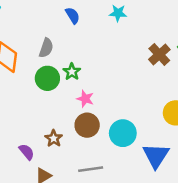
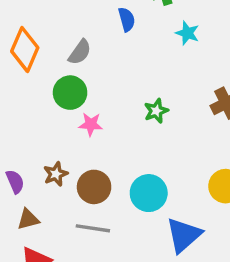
green star: (72, 72) -> (156, 111), moved
pink star: (85, 99) -> (91, 124), moved, turned -30
brown circle: (87, 125) -> (94, 187), moved

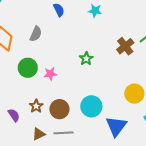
green circle: (70, 93) -> (28, 68), moved
brown triangle: (28, 219) -> (39, 134), moved

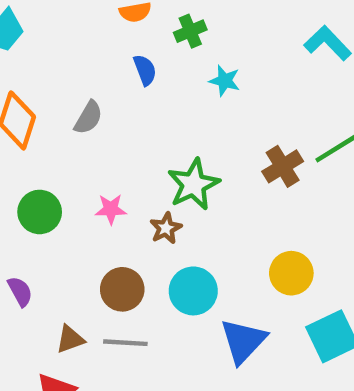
green star: (86, 59) -> (193, 184), size x1.6
green circle: (28, 68) -> (40, 212), moved
brown star: (36, 106) -> (166, 228), moved

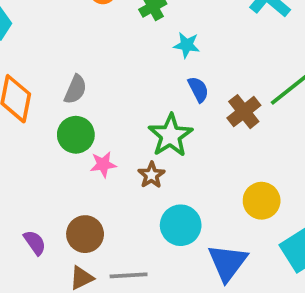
blue semicircle: (145, 70) -> (198, 89), moved
green circle: (40, 212) -> (76, 135), moved
brown circle: (122, 289) -> (85, 234), moved

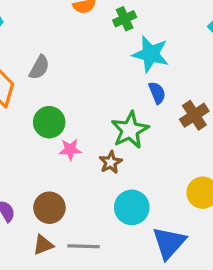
cyan star: (187, 45) -> (151, 54), size x1.6
gray semicircle: (75, 89) -> (39, 67), moved

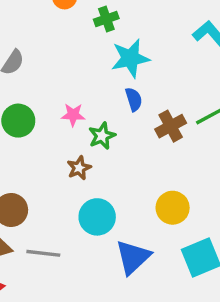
cyan star: (151, 54) -> (130, 58), turned -30
green star: (130, 130) -> (102, 136), size x0.7
pink star: (70, 150) -> (73, 115), moved

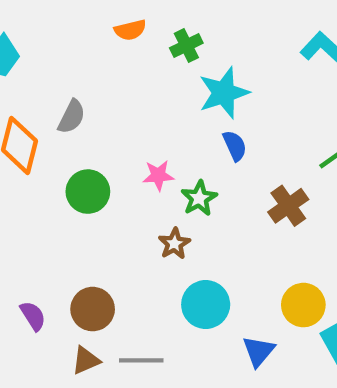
brown cross: (171, 126) -> (288, 206), moved
yellow circle: (173, 208) -> (303, 305), moved
blue triangle: (133, 257) -> (259, 351), size x0.7

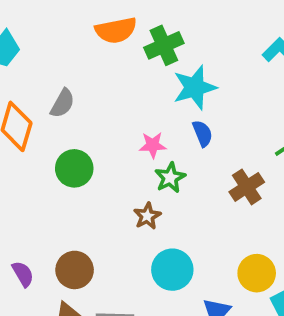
orange semicircle: (130, 30) -> (116, 30), size x1.5
green cross: (186, 46) -> (164, 45), size x1.4
pink star: (158, 175) -> (153, 145), moved

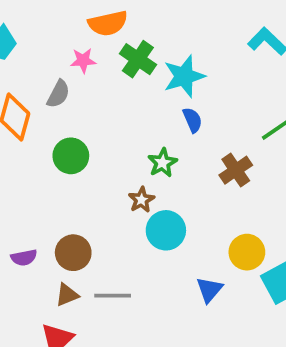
green cross: (164, 45) -> (138, 59), moved, turned -30
pink star: (153, 145) -> (83, 60), moved
cyan circle: (172, 270) -> (166, 230), moved
purple semicircle: (23, 274) -> (24, 258), turned 110

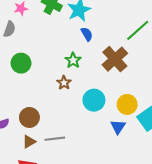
brown cross: (236, 170) -> (115, 59), size x1.4
cyan circle: (166, 230) -> (94, 100), moved
blue triangle: (209, 290) -> (118, 127), moved

